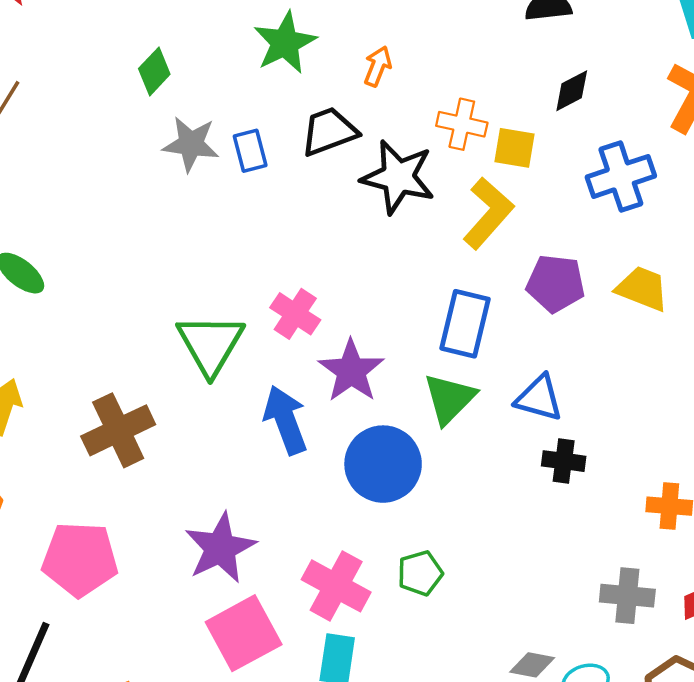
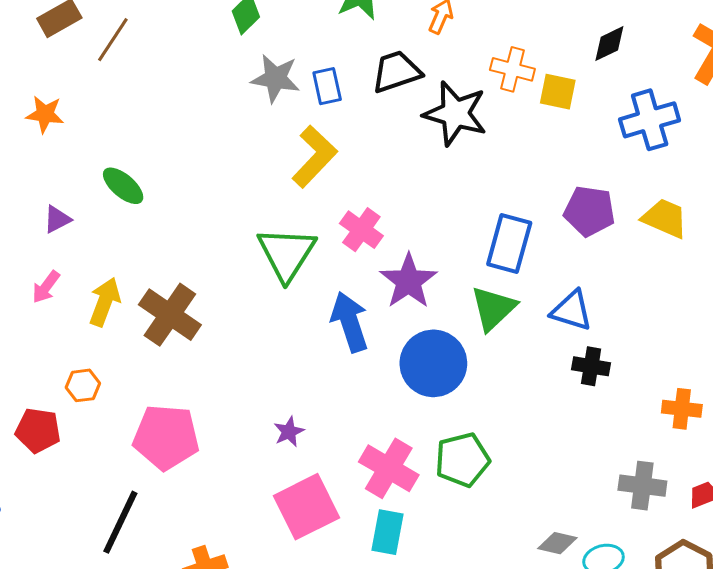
yellow L-shape: (488, 213) -> (314, 157), moved
brown cross: (118, 430) -> (170, 315), moved, turned -32
purple star: (220, 548) -> (289, 432), size x0.5
green pentagon: (420, 573) -> (462, 460), size x1.4

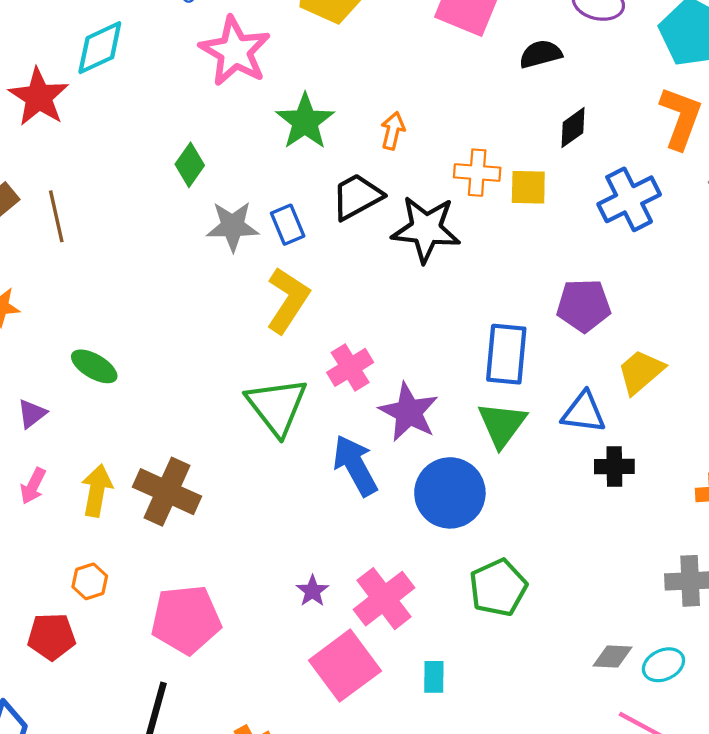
brown line: (113, 40) -> (56, 216), turned -36
yellow trapezoid: (665, 218) -> (641, 372), moved, turned -54
pink cross: (361, 230) -> (350, 367), turned 33
pink cross: (389, 468) -> (384, 599), moved, turned 32
cyan rectangle: (387, 532) -> (434, 677), size x0.7

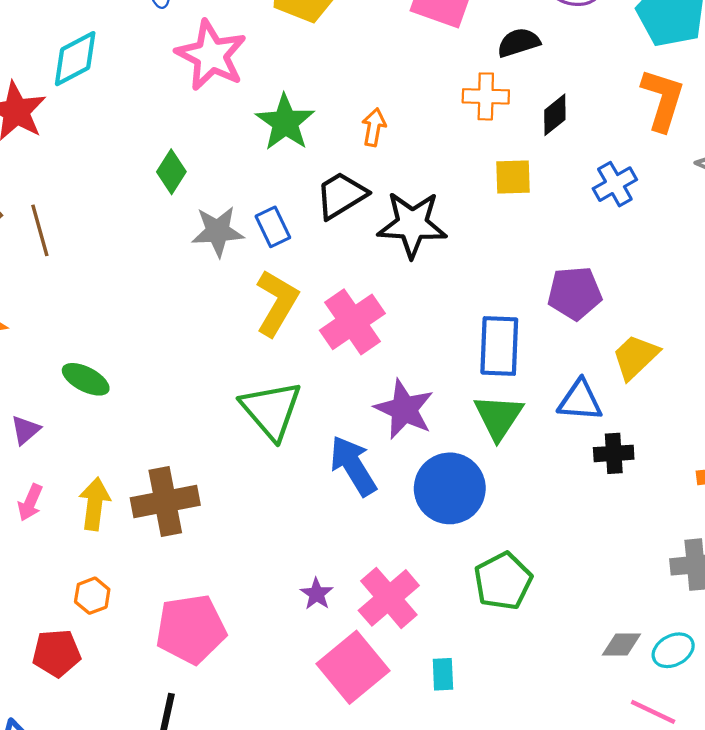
orange cross: (477, 173) -> (486, 96), moved
blue cross: (629, 199) -> (615, 184), size x0.7
pink cross: (350, 367) -> (352, 322), moved, size x1.4
brown cross: (167, 492) -> (165, 501), turned -32

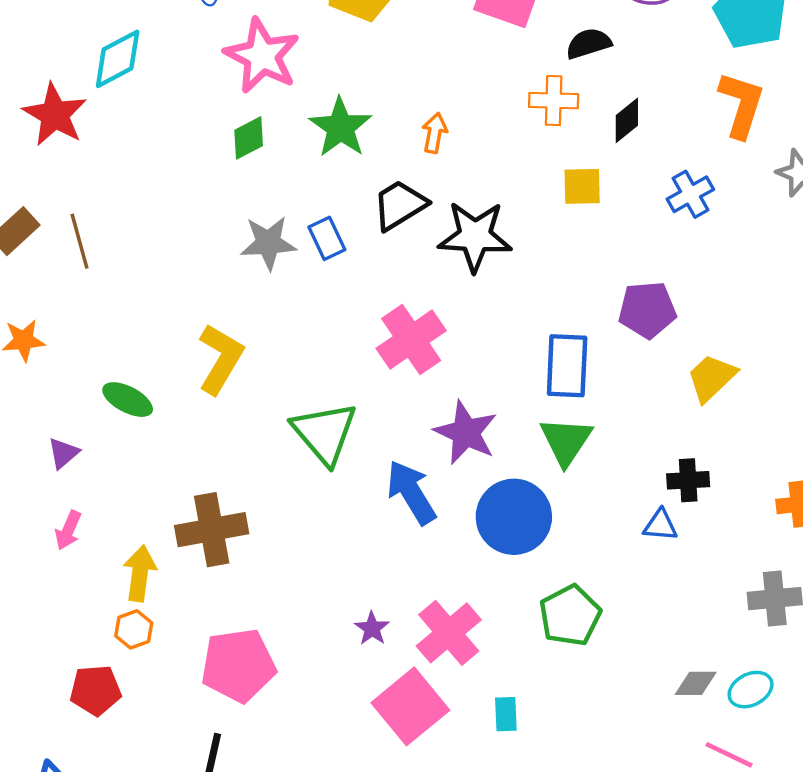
green diamond: (171, 172) -> (249, 138), moved, turned 30
yellow L-shape: (277, 303) -> (220, 359), moved
blue triangle: (580, 401) -> (660, 525), moved, size x0.7
yellow arrow: (95, 504) -> (140, 573), moved

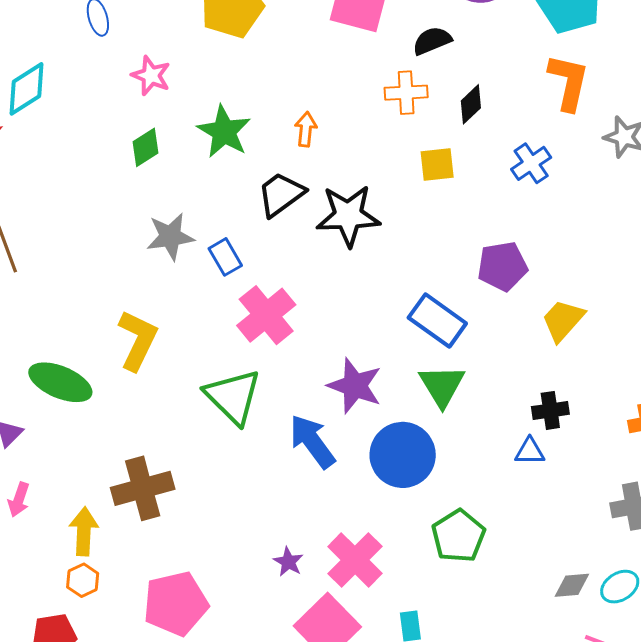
pink star: (262, 56) -> (151, 76), size x0.6
blue rectangle: (327, 238) -> (225, 257), moved
pink cross: (411, 340) -> (266, 315), moved
blue rectangle: (567, 366) -> (437, 321), turned -52
green ellipse: (128, 400) -> (60, 382), size x1.4

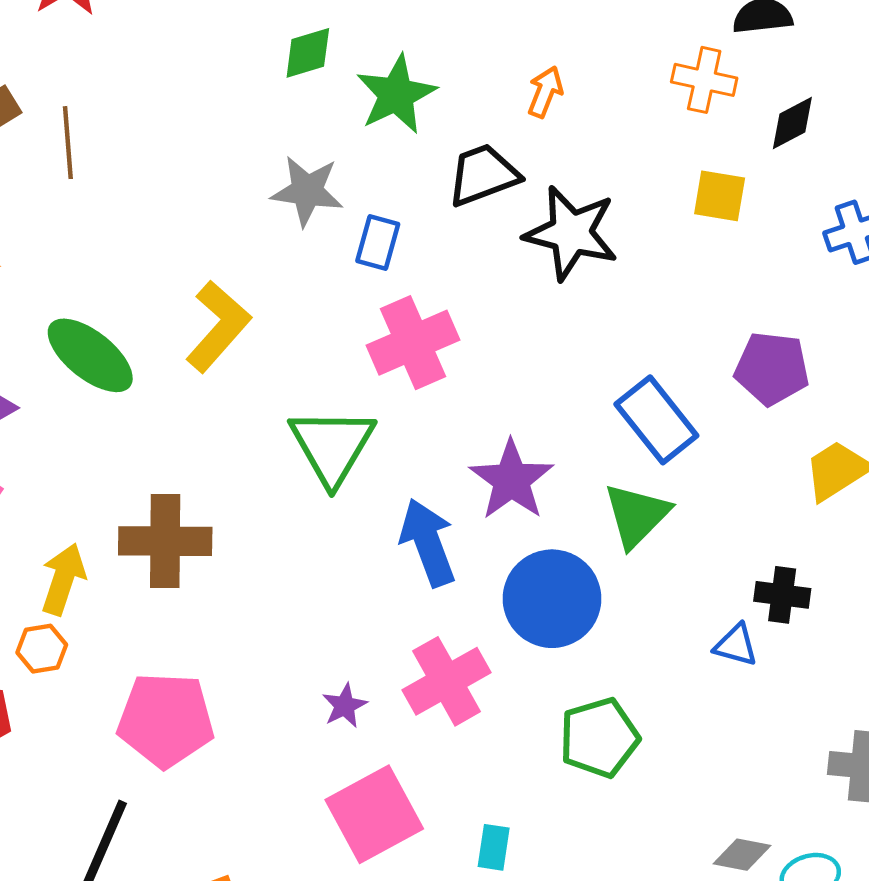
green star: (224, 132) -> (396, 94), moved
blue rectangle: (225, 257) -> (378, 242), turned 30
pink cross: (355, 560) -> (446, 681), moved

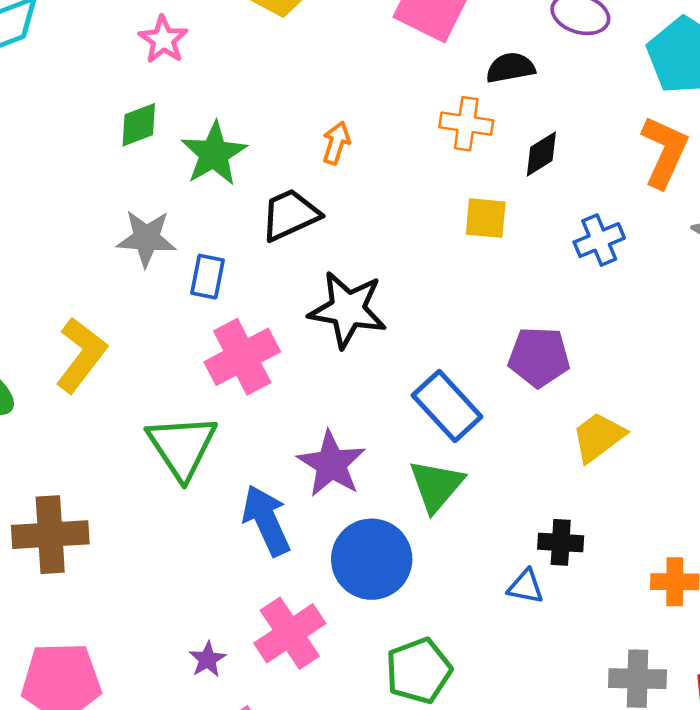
black star: (571, 233) -> (348, 310), moved

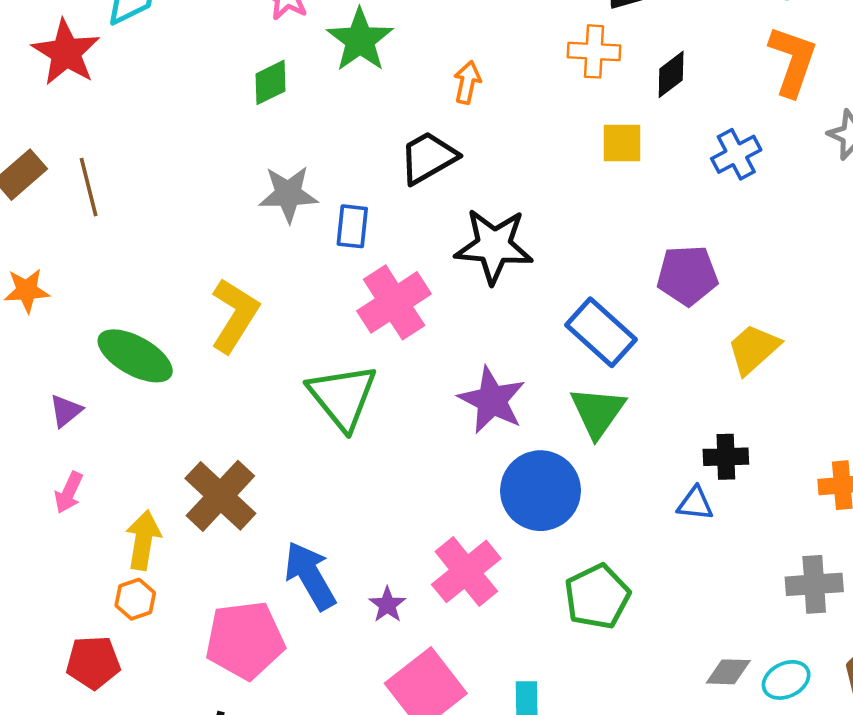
green star: (214, 154) -> (360, 40), moved
blue arrow: (266, 520) -> (310, 576), moved
brown cross: (50, 535) -> (220, 496), turned -38

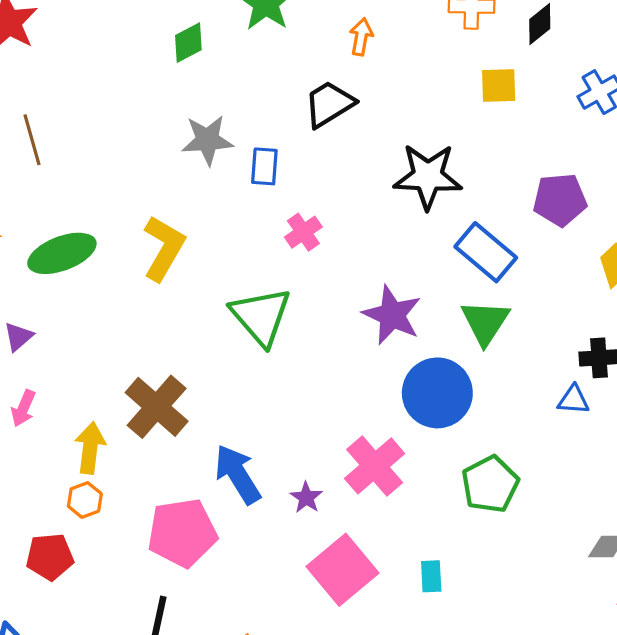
black star: (494, 246) -> (428, 176), moved
pink cross: (394, 302) -> (303, 232), size x0.6
green ellipse: (135, 356) -> (62, 253), moved, turned -48

